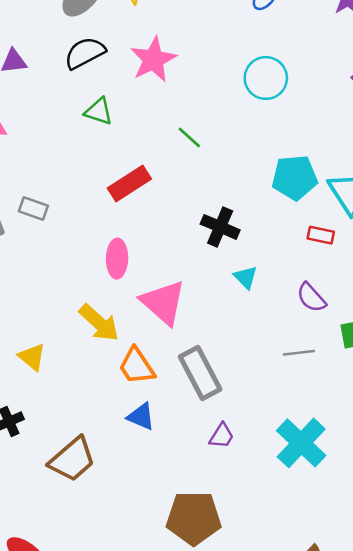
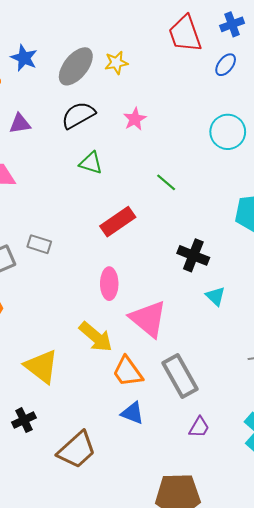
pink star: (153, 60) -> (135, 119), size x0.6
yellow triangle: (32, 357) -> (41, 366), size x1.5

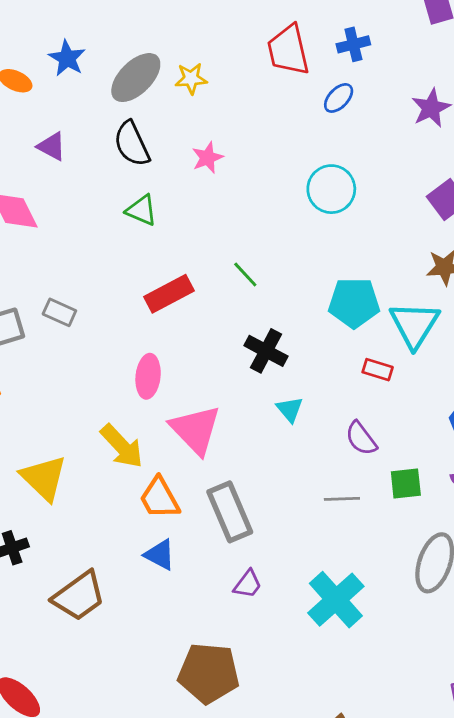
black semicircle: (78, 115) -> (132, 144), turned -92
purple triangle: (20, 124) -> (52, 146), turned 30
green line: (166, 182) -> (245, 274), moved

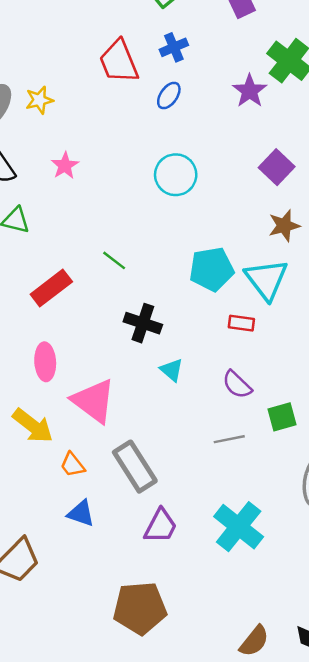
orange trapezoid: (160, 498) -> (73, 465), size x0.7
purple trapezoid: (248, 584) -> (161, 526), size x1.4

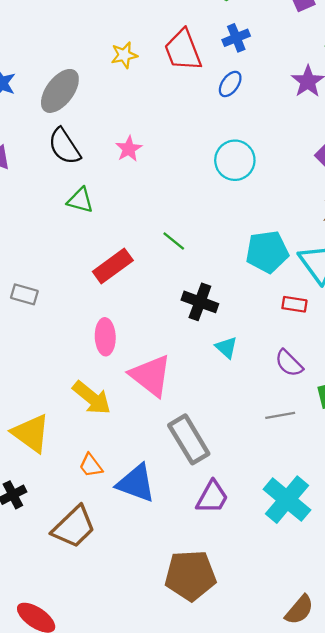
yellow star: (39, 100) -> (124, 55), moved
orange trapezoid: (73, 465) -> (91, 465), moved
blue triangle: (81, 513) -> (136, 483), size x1.5

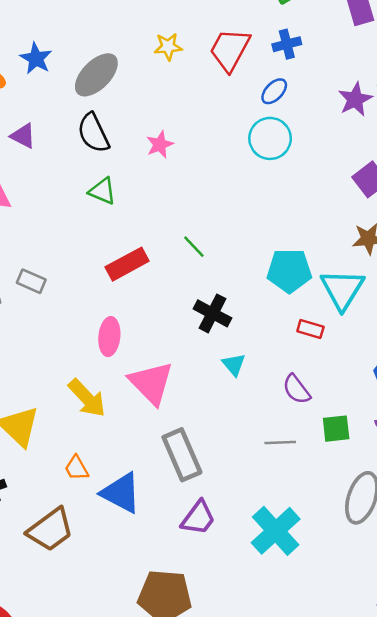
red trapezoid: (183, 50) -> (230, 50), turned 42
cyan circle: (235, 160) -> (270, 138), moved

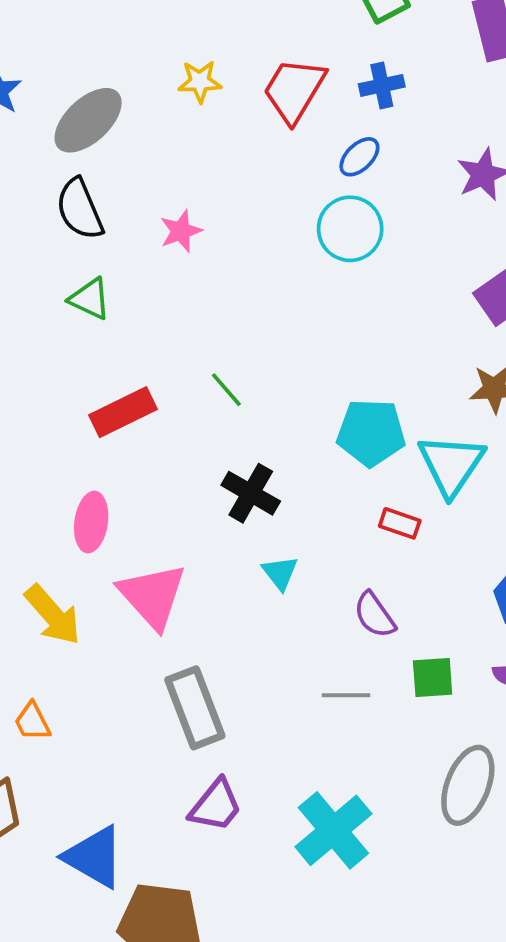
blue triangle: (121, 493) -> (94, 857), moved

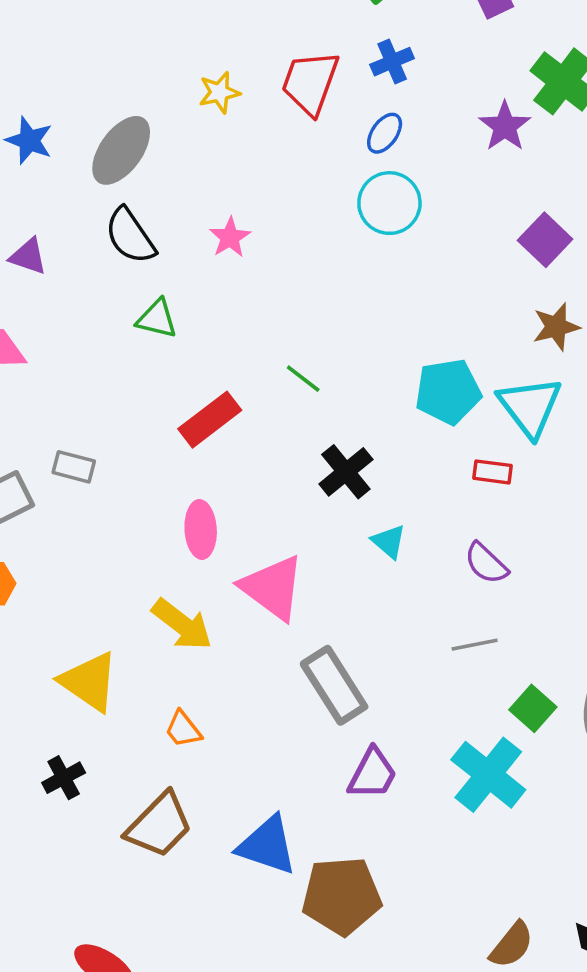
black cross: (251, 493) -> (346, 472), turned 32
green square: (433, 677) -> (533, 708), moved, turned -33

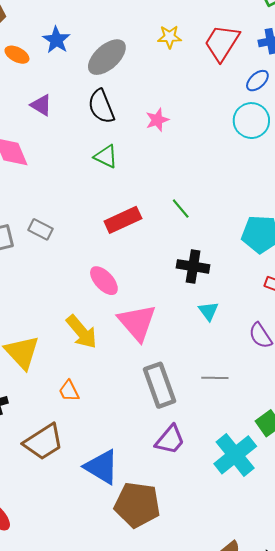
black cross: (346, 472) -> (193, 266), turned 36
pink ellipse: (201, 529) -> (104, 281), turned -52
gray line: (475, 645) -> (215, 378), moved

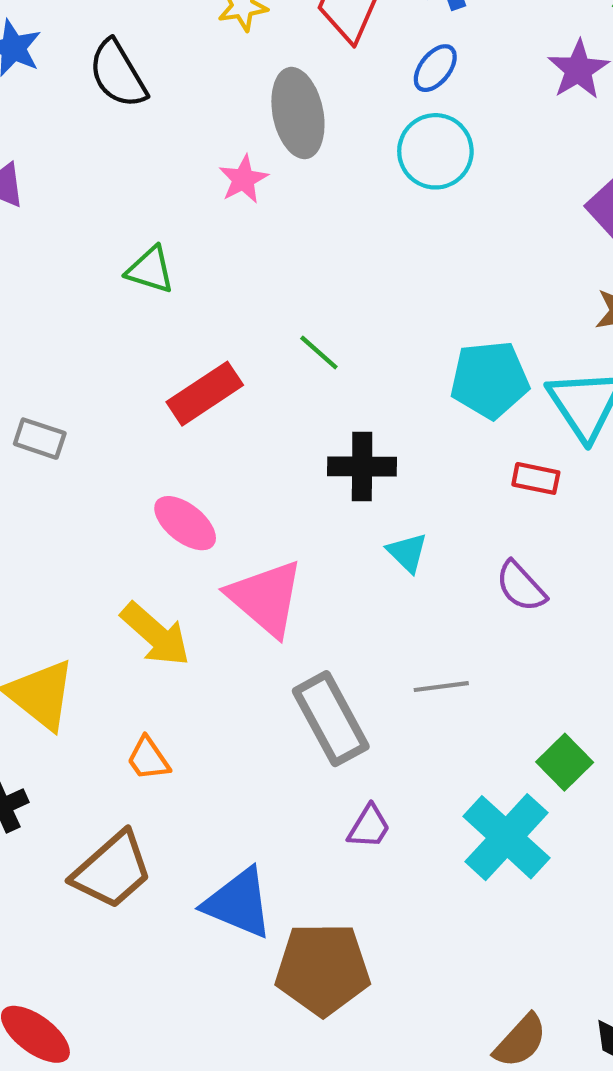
gray ellipse: (107, 57) -> (298, 113), moved, turned -51
black semicircle: (101, 106) -> (118, 74), moved
purple trapezoid: (170, 440) -> (369, 827), size x0.7

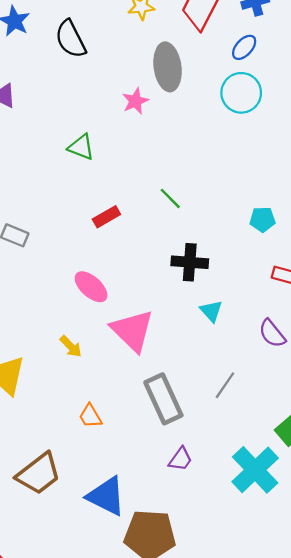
cyan pentagon: (490, 380) -> (263, 219), size x0.6
red rectangle: (205, 394) -> (106, 217), size x0.7
yellow arrow: (155, 634) -> (71, 346), size x0.6
gray line: (441, 687) -> (225, 385), turned -52
orange trapezoid: (148, 759) -> (90, 416), moved

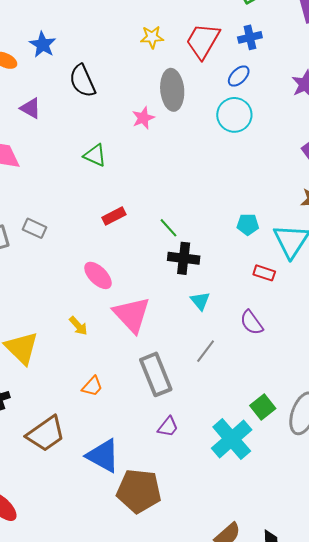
black semicircle: (71, 39) -> (82, 81), moved
green line: (170, 198) -> (169, 228), moved
gray line: (225, 385) -> (206, 351), moved
orange trapezoid: (90, 416) -> (92, 386), turned -110

